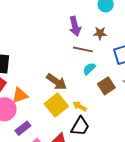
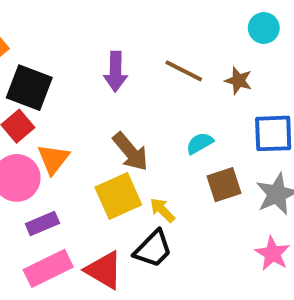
purple arrow: (75, 26) -> (116, 72), moved
brown line: (83, 49) -> (184, 71), moved
orange triangle: (20, 95) -> (53, 159), turned -48

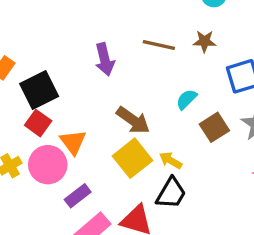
black square: (29, 88) -> (39, 90), turned -33

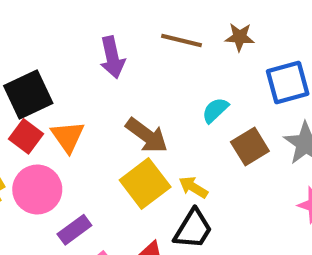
orange triangle: (73, 142) -> (68, 137), moved

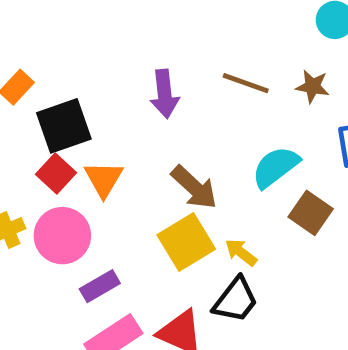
cyan semicircle: (215, 110) -> (276, 167), size x1.5
brown square: (250, 146) -> (311, 213), turned -30

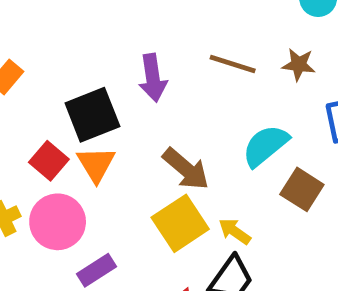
black square: (64, 126) -> (92, 115), moved

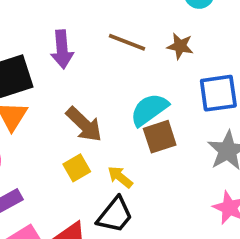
brown square: (302, 189) -> (160, 137), moved, turned 36
yellow square: (180, 223) -> (77, 168), size x0.6

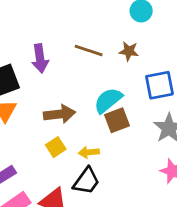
brown arrow: (84, 124) -> (60, 114), turned -48
yellow arrow: (120, 177) -> (89, 152), turned -42

